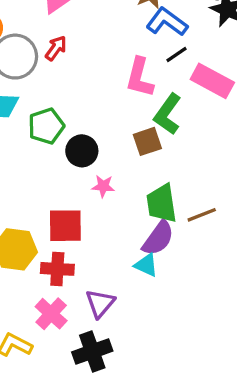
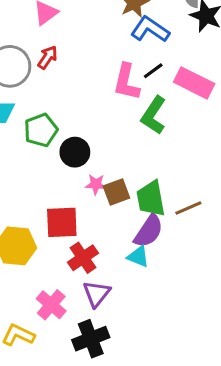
black line: (177, 54) -> (153, 71), moved
brown square: (147, 141) -> (116, 192), moved
red cross: (57, 269) -> (83, 258), moved, turned -36

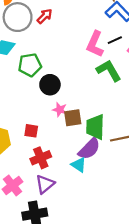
green L-shape: (154, 115) -> (109, 71), turned 105
red square: (62, 222) -> (31, 131), size x0.6

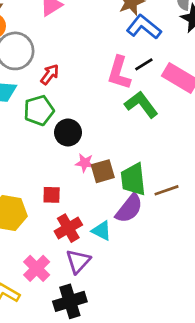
red arrow: (45, 16) -> (50, 74), moved
cyan triangle: (79, 165) -> (102, 231), moved

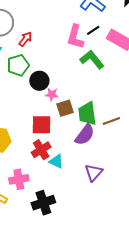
pink star: (85, 163) -> (52, 94), moved
red square: (52, 195) -> (41, 125), moved, size x1.5
cyan triangle: (102, 231) -> (56, 161), moved
purple triangle: (78, 261) -> (94, 172), moved
pink cross: (37, 268) -> (19, 179), turned 36

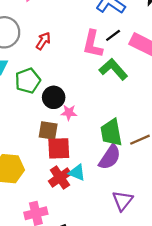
red arrow: (25, 39) -> (43, 41), moved
brown square: (65, 108) -> (48, 131), moved, turned 30
cyan triangle: (56, 161) -> (77, 173), moved

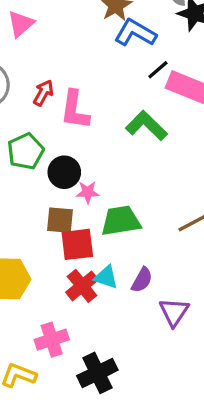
black line: (113, 35) -> (158, 70), moved
pink L-shape: (93, 44) -> (75, 110), moved
green trapezoid: (111, 133) -> (121, 221), moved, turned 96
purple semicircle: (110, 157) -> (142, 280), moved, size x0.7

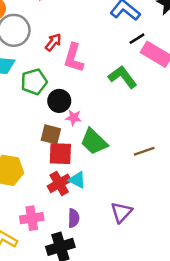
green trapezoid: (121, 221) -> (94, 142), turned -136
purple semicircle: (142, 280) -> (74, 218), moved, turned -36

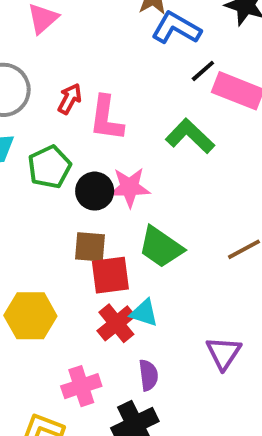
pink star: (74, 118) -> (129, 187), moved, size x1.5

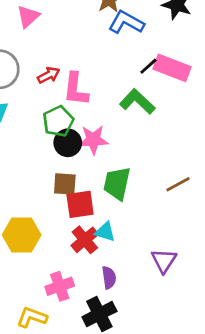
black line: (203, 71) -> (148, 66), moved
red arrow: (70, 99) -> (49, 75), turned 35
green pentagon: (49, 167) -> (58, 121), moved
green trapezoid: (161, 247) -> (117, 183), turned 68

